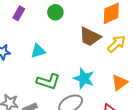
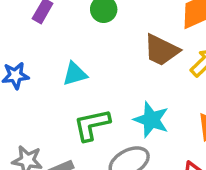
green L-shape: (48, 82) -> (92, 125), turned 150

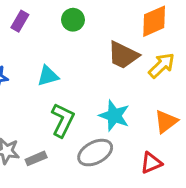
green L-shape: (92, 125) -> (63, 120), turned 128

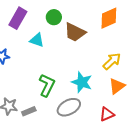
purple rectangle: (20, 21) -> (18, 18), size x1.5
brown trapezoid: (123, 55) -> (75, 32), moved
yellow arrow: (162, 65) -> (112, 61), moved
cyan triangle: (48, 76) -> (37, 40), moved, turned 35

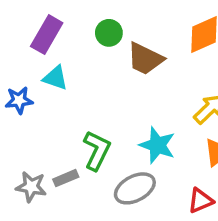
cyan triangle: (37, 40) -> (55, 78), moved
gray rectangle: (29, 111) -> (66, 178), moved

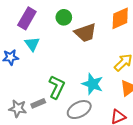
brown trapezoid: (145, 59) -> (85, 33), turned -45
cyan triangle: (55, 78) -> (32, 44), turned 35

